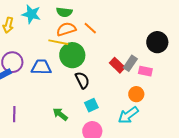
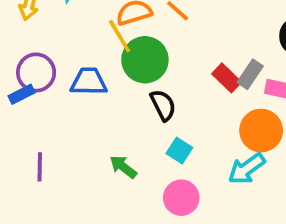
yellow line: (58, 42) -> (120, 36), turned 48
orange circle: (136, 94) -> (261, 131), size x1.5
cyan square: (91, 105) -> (179, 150), turned -32

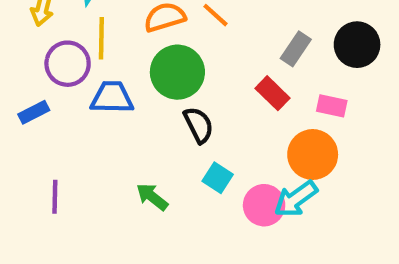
yellow line: (120, 36) -> (101, 38), moved, turned 32
purple circle: (36, 72) -> (68, 64), moved
gray rectangle: (250, 74) -> (296, 49), moved
pink circle: (181, 198) -> (264, 205), moved

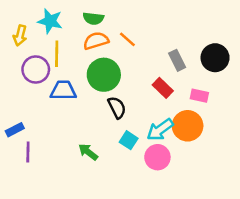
gray rectangle: (296, 49) -> (177, 60), turned -60
blue rectangle: (34, 112) -> (15, 130), moved
cyan arrow: (296, 199) -> (160, 130), moved

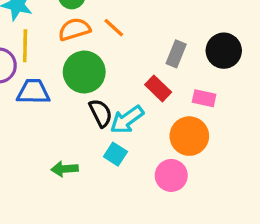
gray rectangle: (177, 60) -> (176, 54), turned 48
cyan arrow: (160, 130) -> (127, 120), moved
green arrow: (88, 152) -> (64, 169), turned -42
pink circle: (157, 157) -> (171, 175), moved

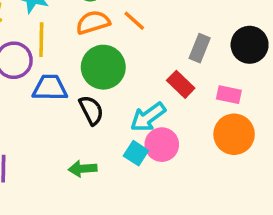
black semicircle: (101, 113) -> (91, 110), moved
orange circle: (189, 136) -> (234, 134), moved
pink circle: (171, 175) -> (162, 145), moved

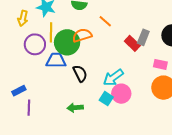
orange semicircle: (93, 22) -> (82, 35), moved
green circle: (103, 67) -> (67, 42), moved
red rectangle: (181, 84) -> (132, 43), moved

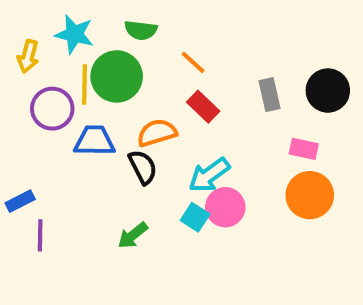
orange semicircle: (82, 35) -> (157, 133), moved
gray rectangle: (143, 37) -> (270, 95), turned -35
green circle: (67, 42) -> (117, 76), moved
red rectangle: (132, 43) -> (203, 107), moved
green arrow: (75, 108) -> (133, 235), turned -35

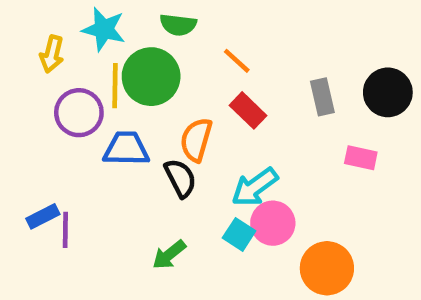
orange semicircle: (157, 133) -> (196, 140), turned -57
orange circle: (310, 195) -> (327, 268), moved
purple line: (40, 235) -> (65, 230), moved

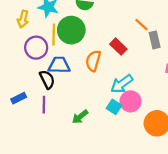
orange line: (237, 61) -> (141, 25), moved
black semicircle: (180, 178) -> (47, 79), moved
purple line: (65, 230) -> (44, 105), moved

